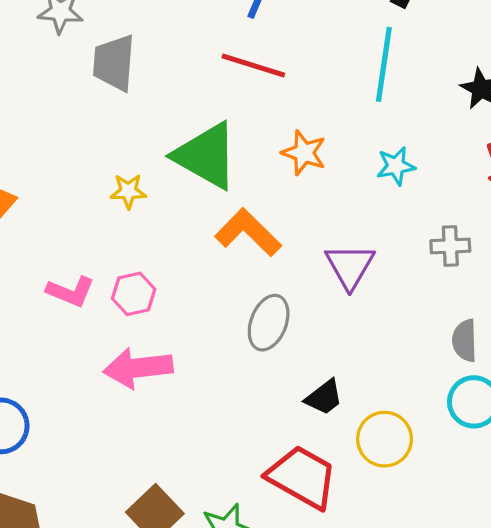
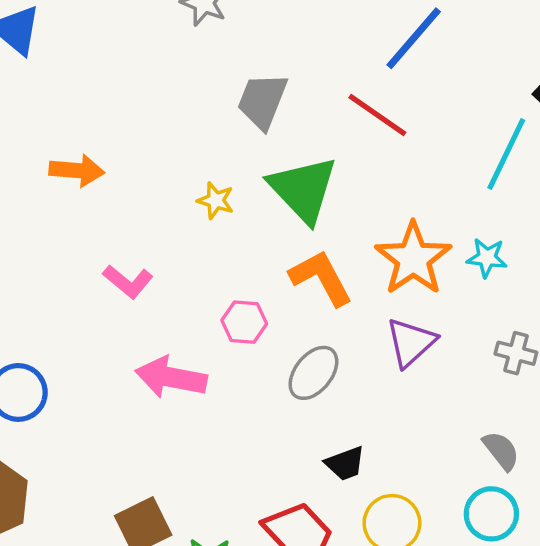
gray trapezoid: (114, 63) -> (262, 101), moved
orange star: (304, 153) -> (413, 259), moved, size x1.6
pink hexagon: (134, 294) -> (244, 322), moved
gray semicircle: (465, 341) -> (501, 451), turned 126

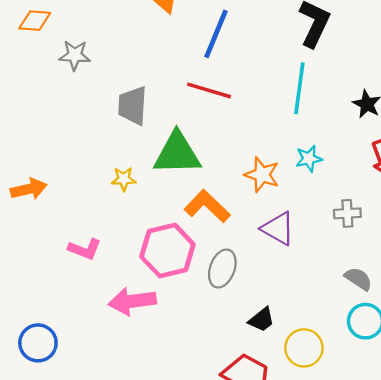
green triangle: (303, 189) -> (177, 154), turned -30
orange star: (413, 259) -> (262, 175), size x0.7
pink hexagon: (244, 322) -> (167, 251), size x1.8
purple triangle: (411, 342) -> (278, 229), turned -30

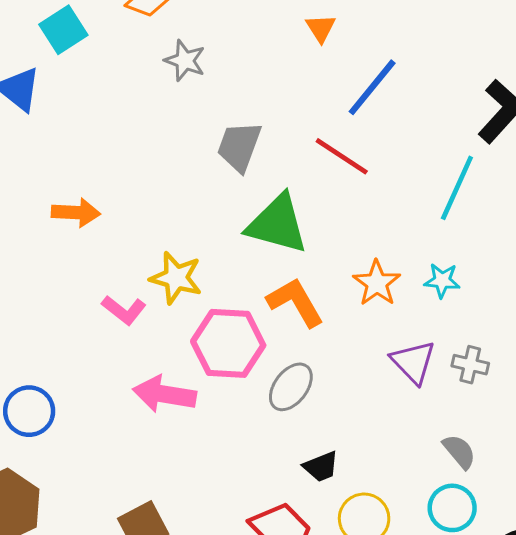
yellow star: (124, 179) -> (176, 278), moved, size x1.6
purple triangle: (278, 229) -> (413, 362), moved

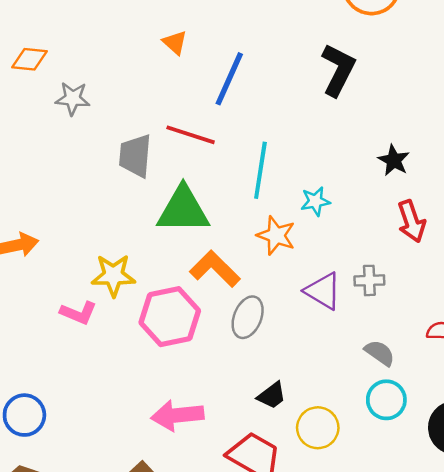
red line: (342, 156) -> (191, 135), moved
cyan line: (457, 188) -> (260, 170), moved
cyan star: (442, 281) -> (315, 201), moved
gray ellipse: (291, 387) -> (248, 317), moved
pink arrow: (164, 394) -> (177, 415), moved

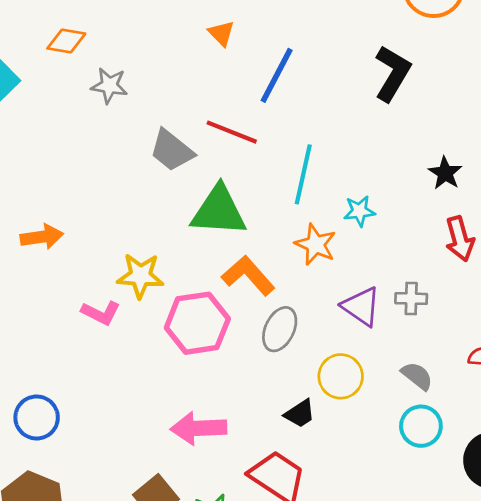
gray trapezoid: (135, 156) -> (172, 150), turned -60
yellow circle: (318, 428) -> (341, 376), moved

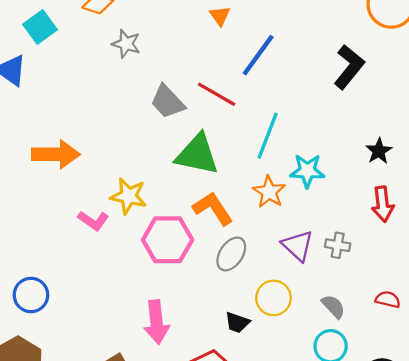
cyan star: (359, 211) -> (307, 171), size x1.4
orange arrow: (42, 237) -> (56, 154), size x1.4
black trapezoid: (300, 414) -> (237, 322), turned 44
pink arrow: (199, 428) -> (156, 322), turned -102

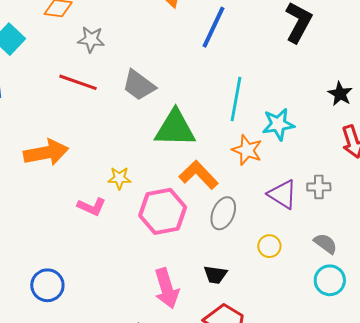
red line: (217, 94) -> (78, 82), moved
yellow star: (128, 196) -> (119, 178), size x0.7
yellow circle: (274, 298) -> (269, 246), size x0.7
black trapezoid: (237, 322) -> (215, 275), moved

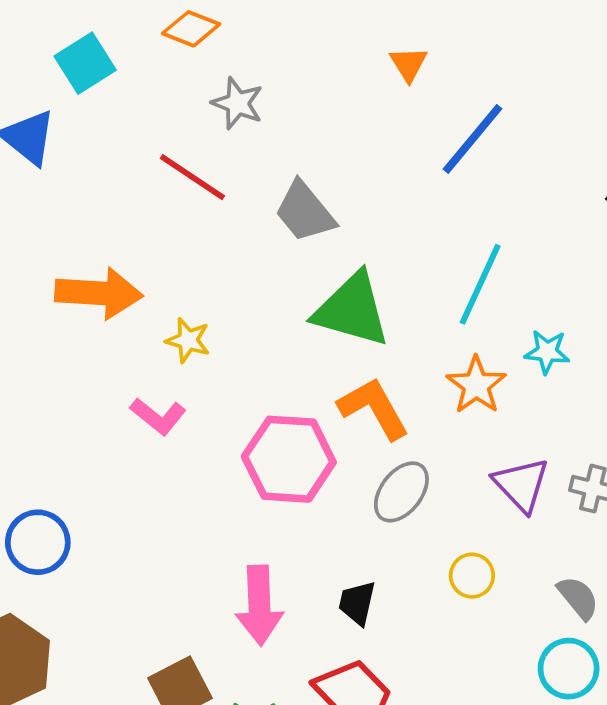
cyan star: (278, 124) -> (547, 352), size x0.7
yellow star: (119, 178) -> (188, 340), moved
black trapezoid: (215, 275) -> (357, 603), turned 80

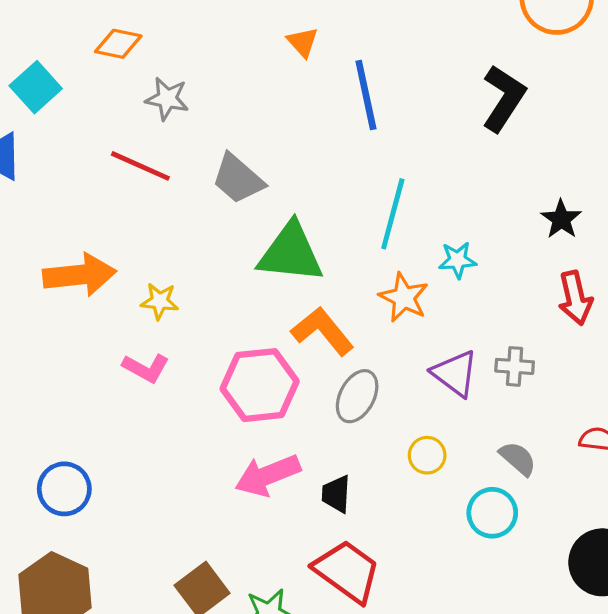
blue line: (473, 139) -> (366, 95), turned -42
pink arrow: (259, 605) -> (268, 475), moved, turned 80
cyan circle: (569, 669) -> (492, 513), moved

